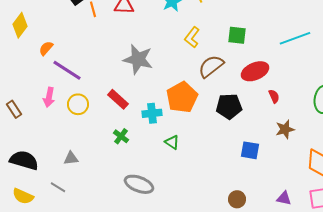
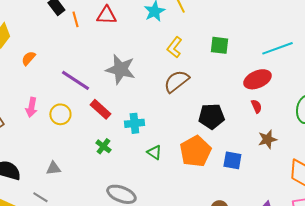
brown semicircle: (211, 66) -> (176, 81), moved
purple line: (67, 70) -> (75, 80), moved
red ellipse: (255, 71) -> (257, 79), moved
orange pentagon: (182, 97) -> (195, 151), moved

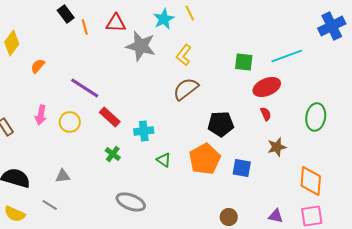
green square: (219, 45) -> (244, 62), moved
gray star: (120, 69) -> (141, 46), moved

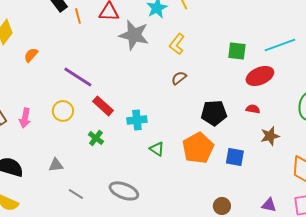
brown semicircle: (186, 89) -> (179, 78), size x0.6
red semicircle: (266, 114) -> (253, 109), moved, turned -56
pink arrow: (41, 115) -> (25, 118), moved
green cross: (113, 154) -> (96, 138), moved
gray line: (50, 205) -> (76, 194), moved

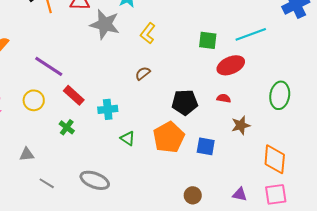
brown semicircle: (179, 78) -> (143, 73), moved

